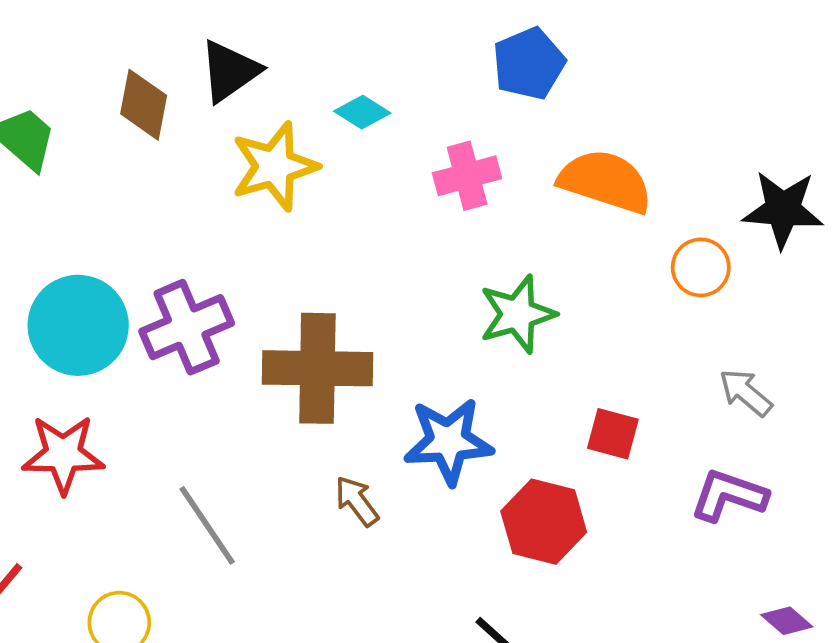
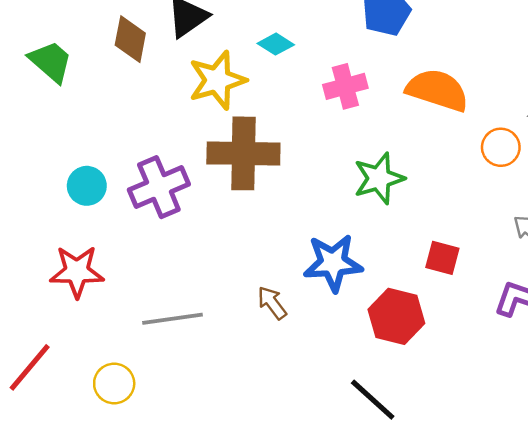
cyan circle: (78, 325) -> (87, 186), size x0.6
brown cross: (317, 368) -> (243, 153), moved
gray line: (207, 525) -> (173, 319), turned -64

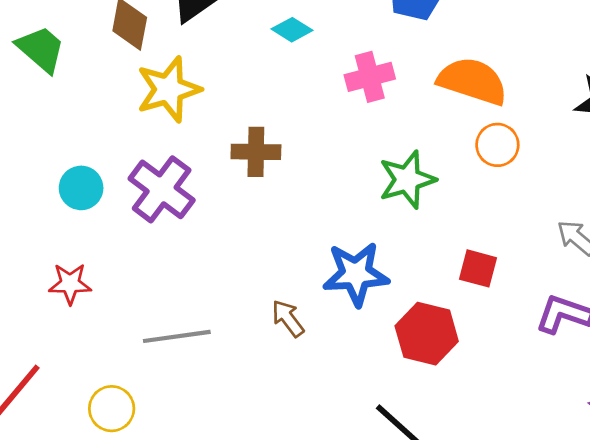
yellow star: (217, 80) -> (169, 89), moved
orange circle: (501, 147) -> (497, 145), moved
brown cross: (243, 153) -> (256, 152), size x0.6
purple cross: (159, 187) -> (162, 189), turned -30
red star: (77, 272) -> (70, 284), size x0.7

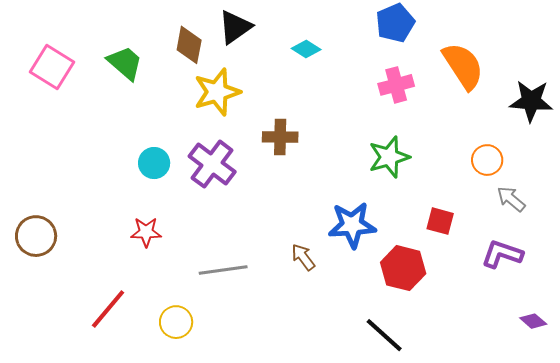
pink cross: (370, 77) -> (396, 85), moved
orange semicircle: (472, 81) -> (463, 66), moved, turned 39
orange circle: (497, 145) -> (487, 160), moved

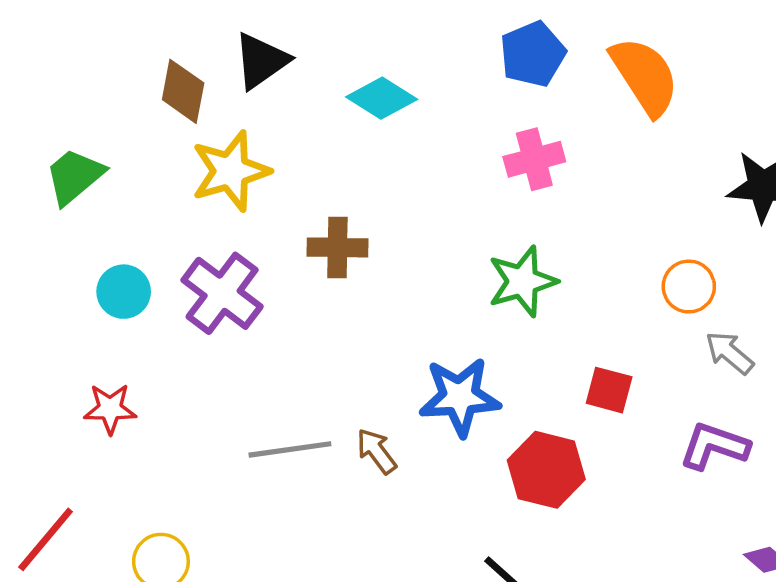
cyan diamond: (306, 49) -> (382, 98), size x1.4
green trapezoid: (125, 63) -> (74, 176), moved, turned -81
orange semicircle: (463, 66) -> (645, 76), moved
gray line: (223, 270) -> (290, 449), moved

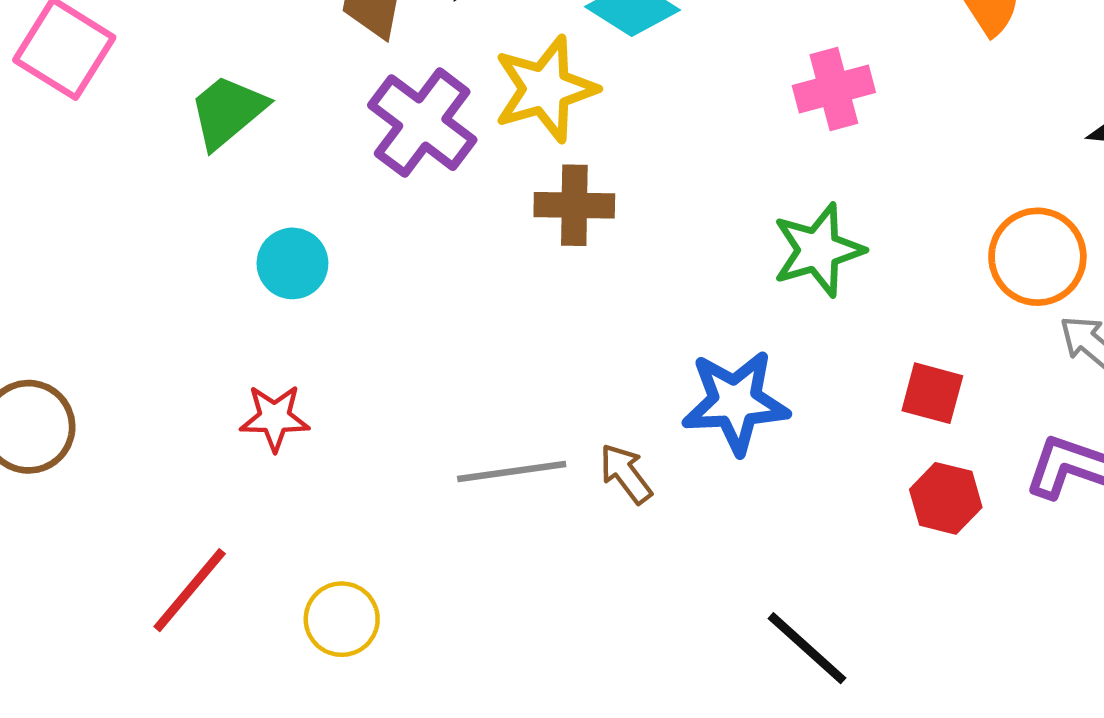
yellow star: (231, 171) -> (545, 89), moved
orange circle: (689, 287) -> (1037, 257), size x1.4
purple cross: (222, 293) -> (422, 123), moved
red hexagon: (546, 470) -> (946, 498), moved, size x0.7

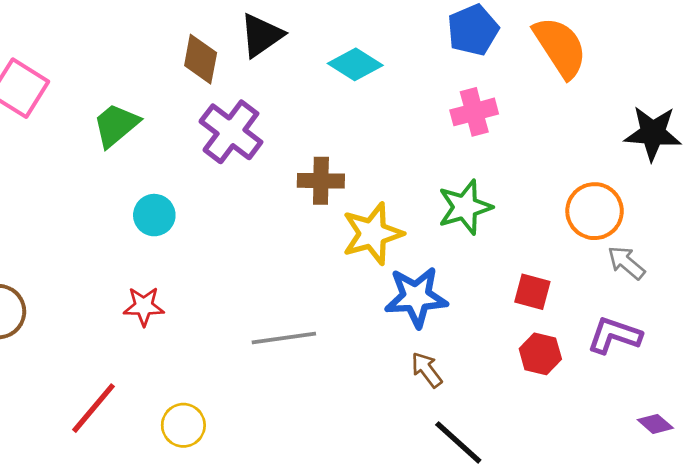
yellow star: (545, 89) -> (372, 234), moved
brown arrow: (626, 474) -> (427, 370), moved

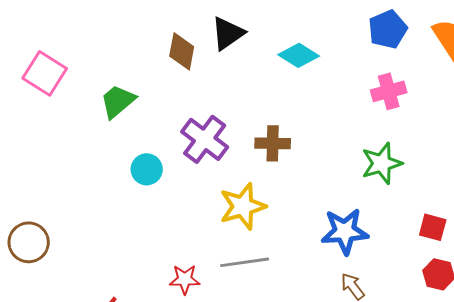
purple cross: (231, 132) -> (205, 139), moved
yellow star: (372, 234) -> (243, 206), moved
red star: (144, 306) -> (185, 279), moved

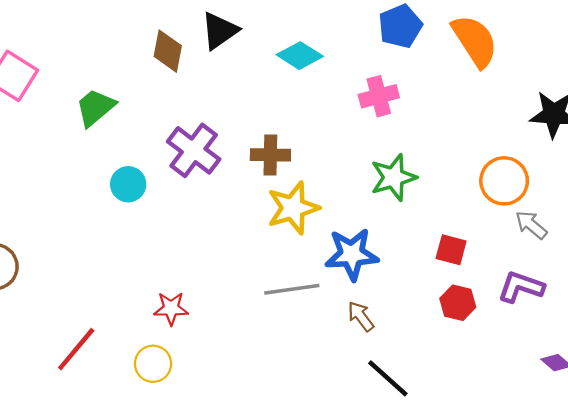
pink cross: (389, 91) -> (379, 96), moved
yellow star: (243, 206) -> (293, 208), moved
gray line: (245, 262) -> (292, 289), moved

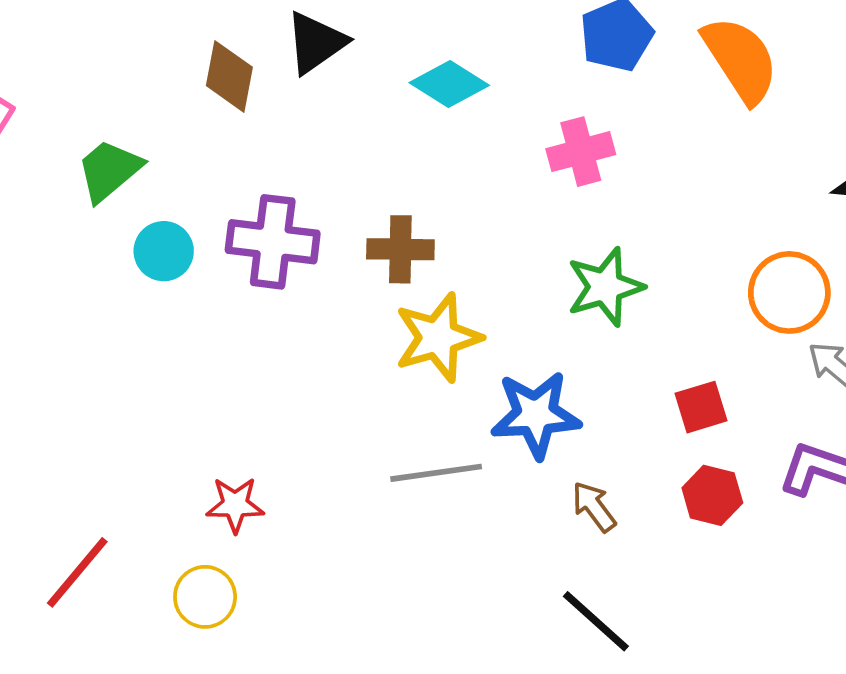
purple cross: (194, 150) -> (273, 242), turned -30
cyan circle: (128, 184) -> (164, 251), moved
red square: (451, 250) -> (701, 407), turned -32
brown arrow: (361, 316) -> (594, 507), moved

